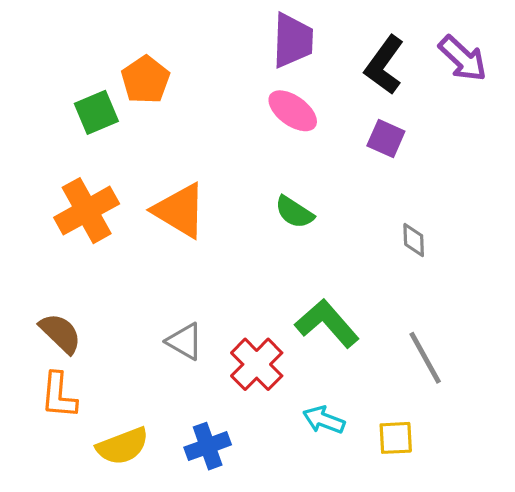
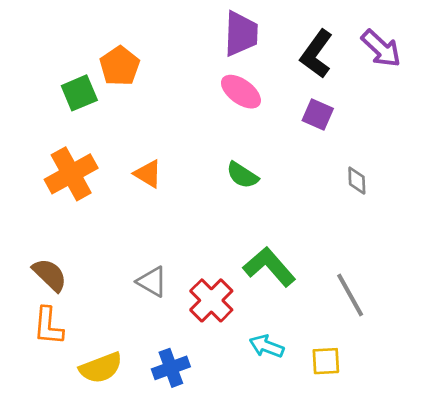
orange triangle: (180, 211) -> (148, 174), size x0.6
gray diamond: (414, 240) -> (357, 181), moved

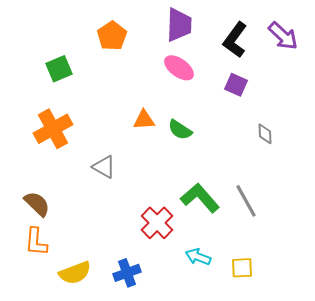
orange pentagon: (120, 66) -> (112, 36), moved
orange triangle: (148, 174) -> (144, 120), moved, turned -35
gray triangle: (152, 282) -> (104, 167), moved
gray line: (350, 295) -> (246, 201), moved

